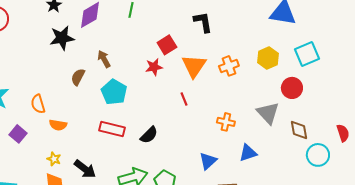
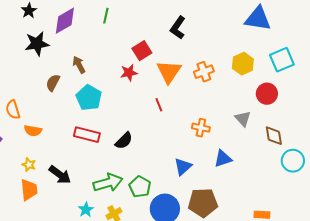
black L-shape: (203, 22) -> (178, 28), turned -135
gray triangle: (268, 113) -> (243, 119), size x0.7

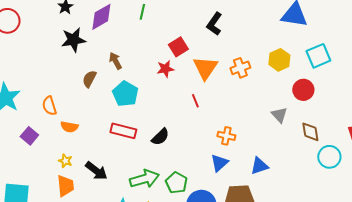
orange cross: (201, 128) -> (226, 136), moved
blue triangle: (223, 159) -> (259, 166), moved

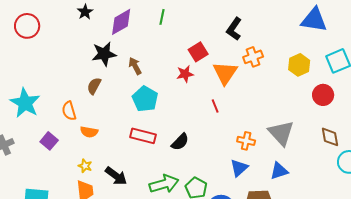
black star: (73, 40) -> (104, 54), moved
orange cross: (240, 68) -> (253, 57), moved
brown semicircle: (89, 79) -> (94, 86), moved
gray triangle: (279, 115) -> (281, 133), moved, size x1.6

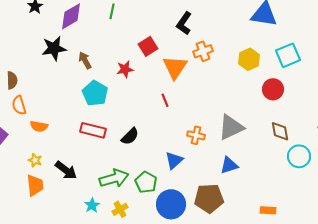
red star: (185, 74) -> (125, 69), moved
brown semicircle: (94, 86) -> (12, 80), moved, turned 150
gray triangle: (281, 133) -> (231, 127), turned 48
blue triangle: (239, 168) -> (174, 160), moved

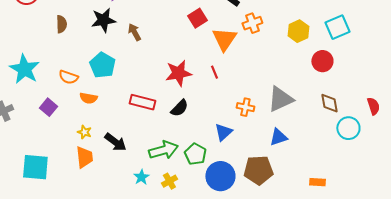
red star: (125, 69) -> (178, 73), moved, size x1.5
brown semicircle: (12, 80) -> (61, 24), moved
cyan pentagon: (95, 93) -> (102, 65), moved
orange semicircle: (19, 105) -> (68, 77), turned -54

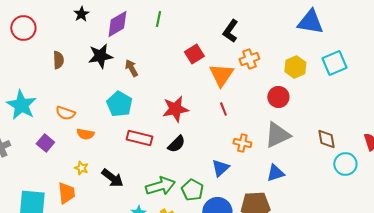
red circle: (322, 61) -> (278, 97), moved
cyan pentagon: (102, 65) -> (119, 104), moved
red line: (214, 72) -> (223, 109), moved
orange trapezoid: (84, 157) -> (66, 193), moved

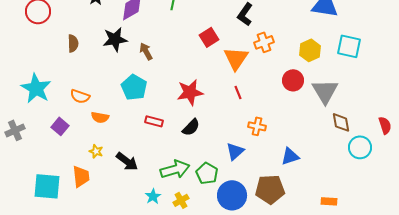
cyan square: (334, 63) -> (349, 46), turned 35
gray triangle: (277, 135) -> (325, 91), moved, turned -36
red rectangle: (139, 138) -> (154, 121), size x0.7

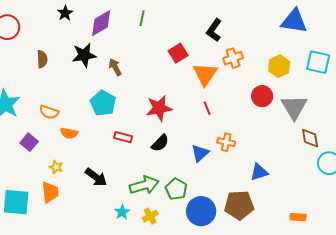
yellow star: (96, 151) -> (56, 167), moved
blue triangle: (235, 151) -> (200, 153), moved

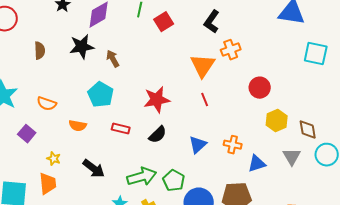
red square: (178, 53) -> (164, 22), moved
yellow hexagon: (279, 66) -> (277, 121), moved
gray triangle: (294, 107) -> (292, 157), moved, size x0.7
orange semicircle: (69, 133) -> (78, 126), moved
orange cross: (226, 142) -> (233, 145), moved

